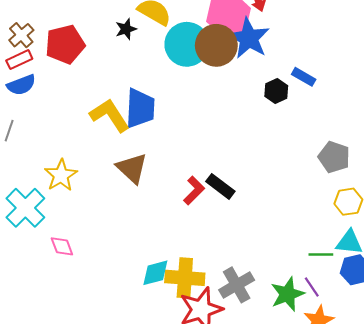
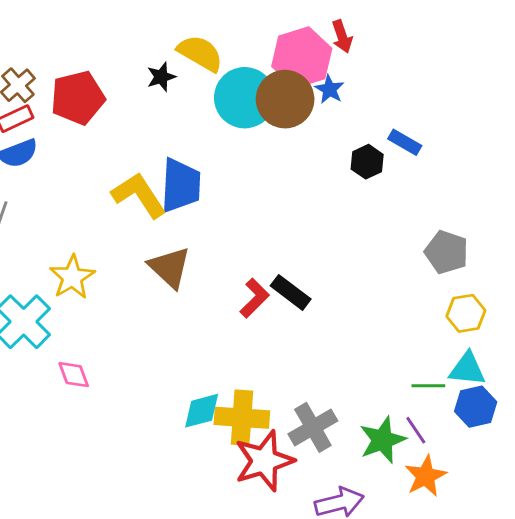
blue star: (249, 38) -> (330, 89), size x0.5

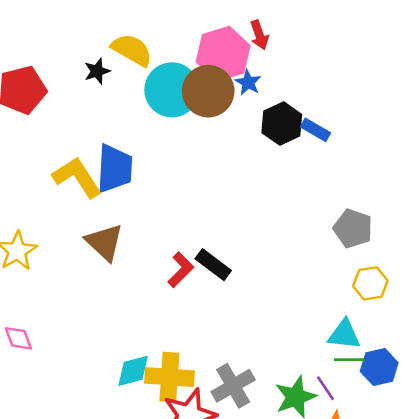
black hexagon: (367, 162) -> (282, 124), moved, size x1.4
cyan triangle: (467, 369) -> (344, 335), moved
green line: (428, 386) -> (349, 360), moved

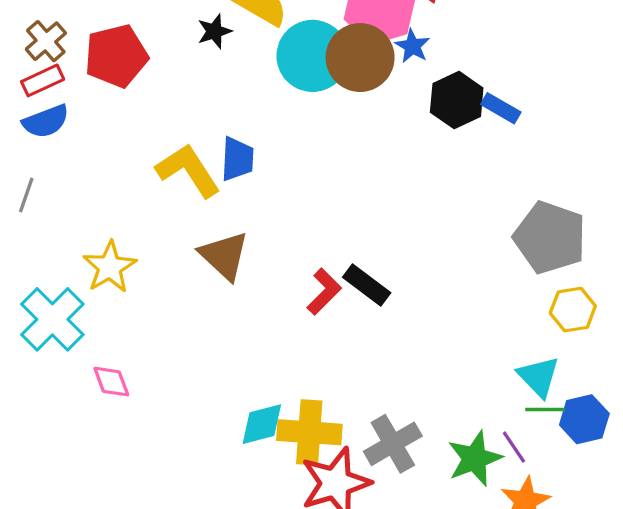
blue trapezoid: (115, 169) -> (237, 159), size x0.7
gray pentagon: (353, 228) -> (550, 238), size x1.4
cyan triangle: (344, 335) -> (538, 377), turned 40

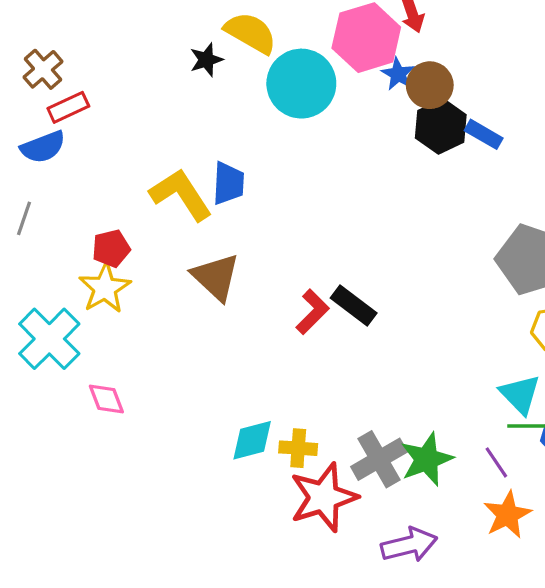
red pentagon: (116, 56) -> (111, 248), moved, size x0.6
brown circle: (360, 58) -> (430, 85), moved, size x0.7
red rectangle: (43, 80) -> (68, 107), moved
yellow cross: (309, 432) -> (298, 448), size x0.6
green star: (475, 459) -> (427, 459), moved

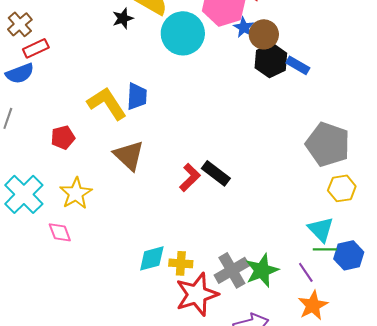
yellow star: (105, 288) -> (76, 193), moved

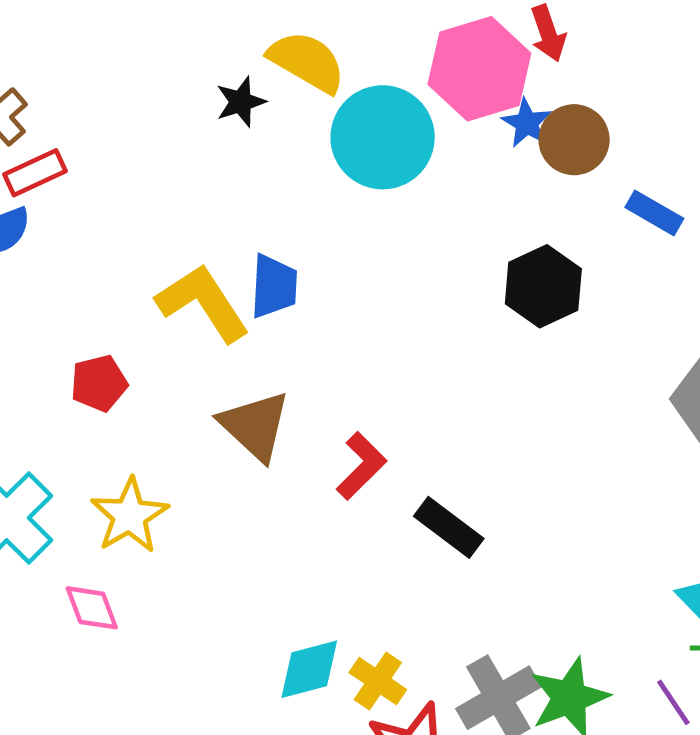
black hexagon: (271, 60) -> (543, 286), moved
black rectangle: (216, 173) -> (449, 527), moved
red L-shape: (190, 177) -> (361, 466), moved
yellow cross: (181, 263) -> (378, 681), turned 30

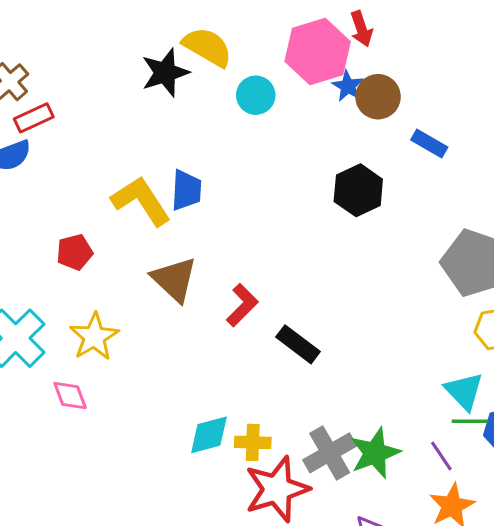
black star: (241, 102) -> (165, 73), size x1.5
cyan circle: (383, 137) -> (256, 95), size x0.6
yellow cross: (378, 681) -> (253, 442), turned -32

